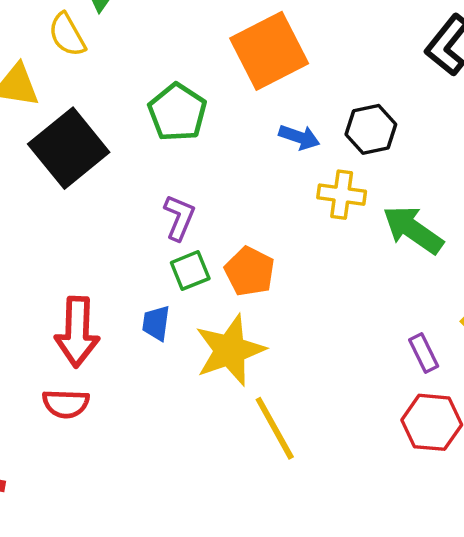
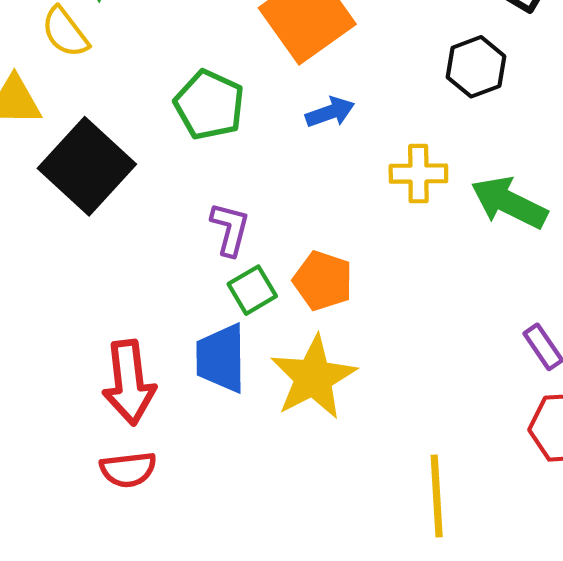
black hexagon: (371, 129) -> (476, 67), moved
blue arrow: (299, 137) -> (330, 112), moved, turned -30
blue trapezoid: (156, 323) -> (221, 358), size x1.6
yellow line: (275, 428) -> (437, 496), moved, turned 34

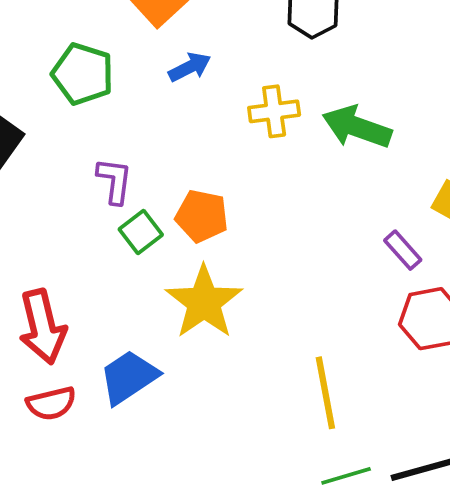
blue trapezoid: (221, 358) -> (129, 377), moved, turned 64

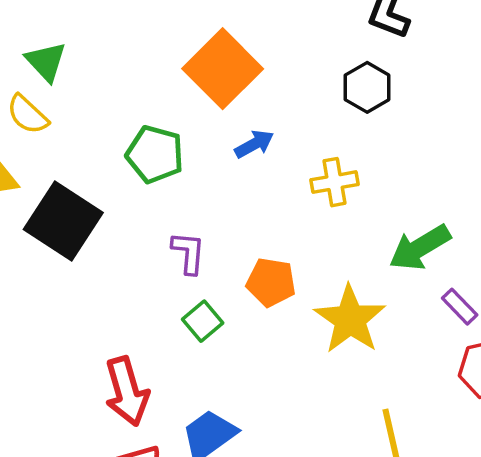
green arrow: (357, 127) -> (420, 248), moved, turned -48
green square: (141, 232) -> (203, 321), moved
yellow star: (204, 302) -> (350, 319), moved

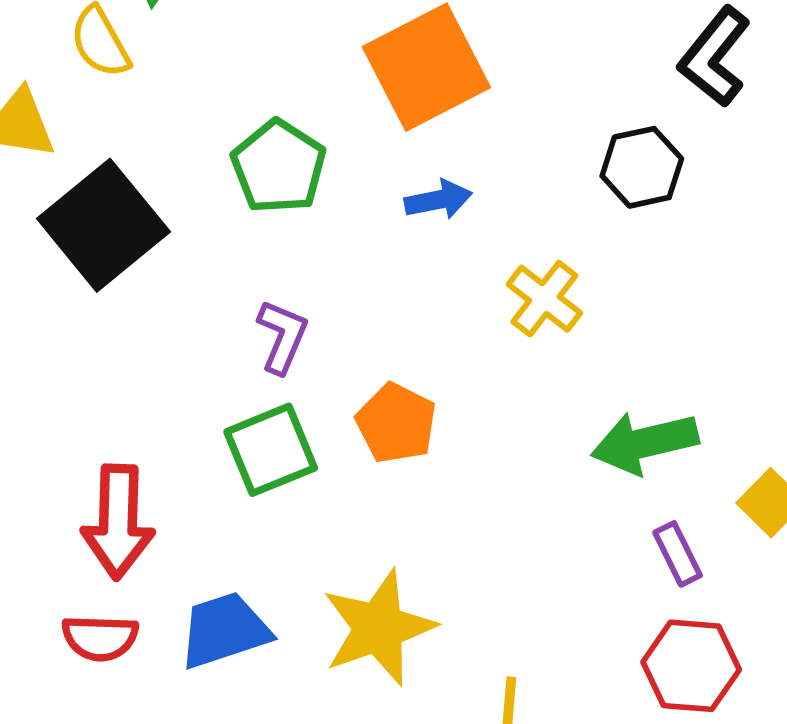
yellow cross: (334, 182) -> (544, 299), turned 30
yellow star: (350, 319) -> (379, 628), moved
green square: (203, 321) -> (271, 450), size x1.4

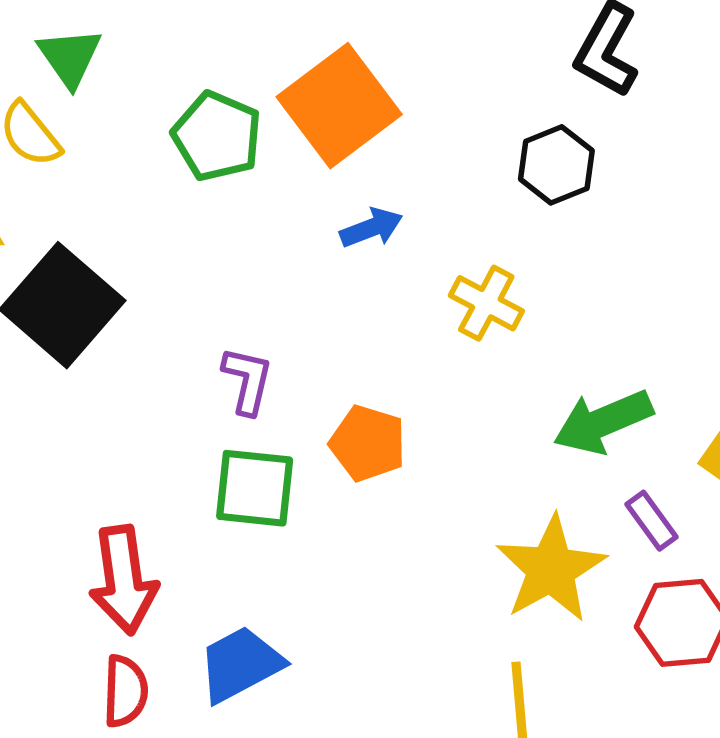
green pentagon: (279, 167) -> (217, 136), moved
green square: (271, 450) -> (255, 488), turned 38
yellow star: (379, 628) -> (551, 569), moved
red semicircle: (100, 638) -> (125, 691), turned -80

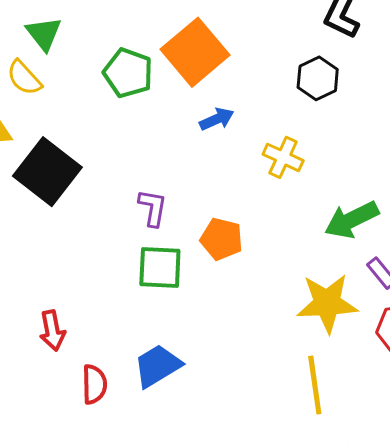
yellow star: (551, 569) -> (327, 303), turned 30
red arrow: (124, 580) -> (52, 331), moved, size x0.7

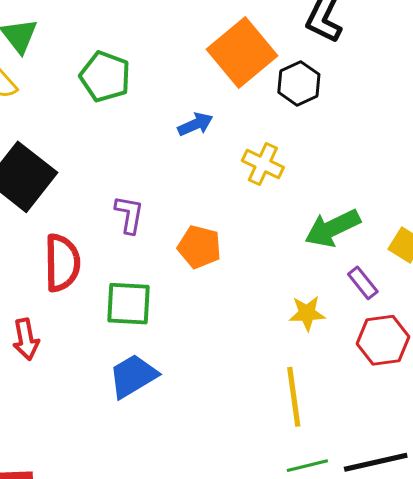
orange square: (195, 52) -> (242, 52), moved
green square: (160, 267) -> (129, 304), moved
yellow star: (327, 303) -> (307, 313), size x0.6
red semicircle: (94, 384) -> (62, 263), moved, size x1.4

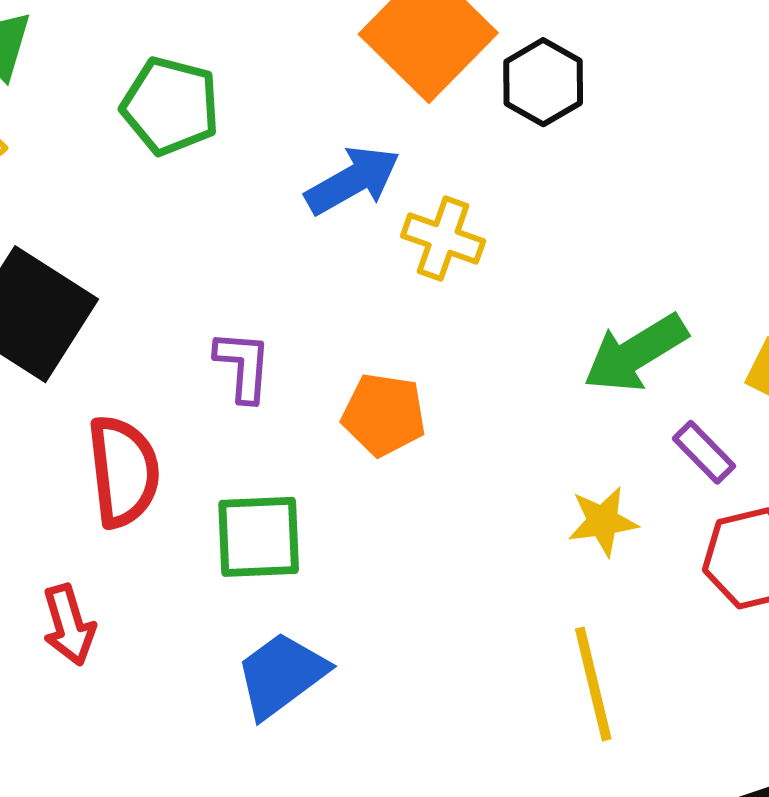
blue arrow: (195, 124) -> (353, 180), size x1.4
yellow cross: (263, 164) -> (443, 238), moved

